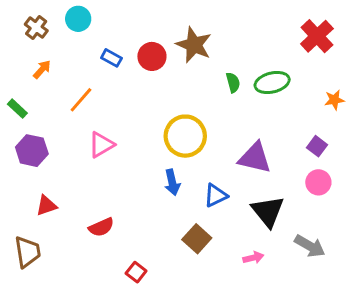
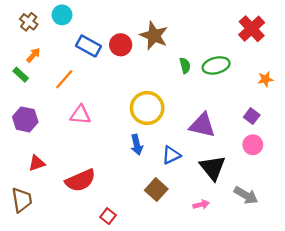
blue rectangle: (111, 58) -> (88, 46), size x1.5
green rectangle: (17, 109) -> (21, 75), moved
pink triangle: (101, 145) -> (80, 115), turned 35
red semicircle: (101, 227) -> (80, 180), size x1.5

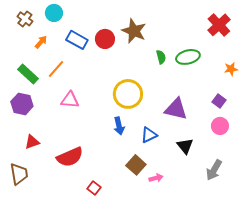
orange arrow: (33, 55) -> (41, 42), moved
green rectangle: (21, 75) -> (28, 74), moved, size x1.5
black triangle: (213, 168) -> (185, 146), size x0.7
gray arrow: (246, 195) -> (214, 170), turned 90
pink arrow: (201, 205) -> (156, 178), moved

